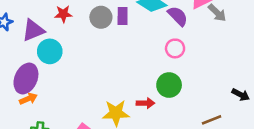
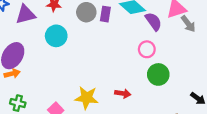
cyan circle: (50, 51) -> (56, 36), moved
green circle: (169, 85) -> (158, 74), moved
red arrow: (145, 103) -> (123, 93), moved

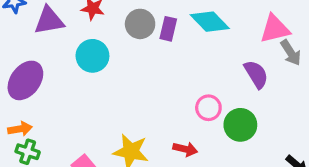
purple semicircle: (153, 21) -> (256, 74), moved
pink circle: (147, 49) -> (208, 108), moved
orange arrow: (12, 74) -> (20, 129), moved

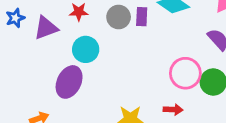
purple ellipse: (25, 80) -> (69, 82), moved
pink circle: (208, 108) -> (185, 73), size x1.5

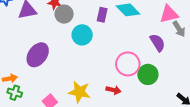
gray circle: (119, 17) -> (64, 14), moved
cyan circle: (86, 49) -> (82, 35), moved

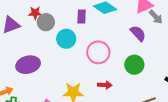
purple ellipse: (38, 55) -> (28, 65), turned 50
pink circle: (128, 64) -> (98, 52), moved

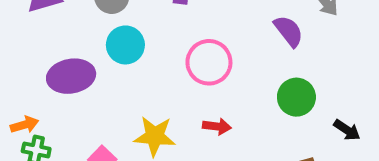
cyan circle: (66, 39) -> (125, 45), moved
green circle: (134, 65) -> (296, 97), moved

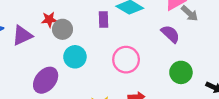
purple ellipse: (71, 76) -> (46, 80), turned -32

